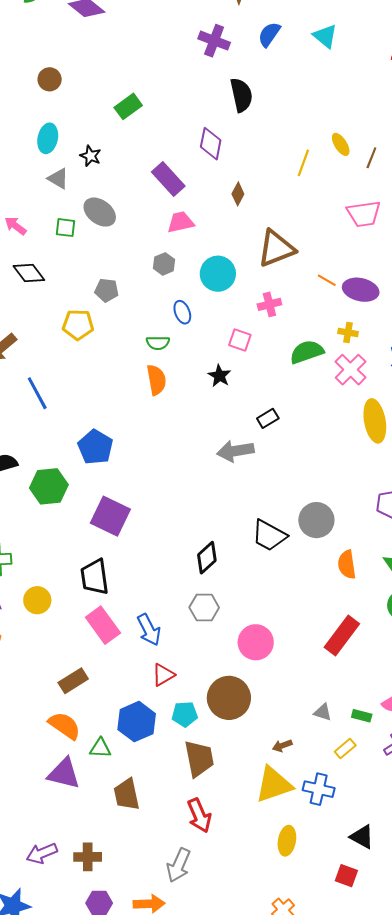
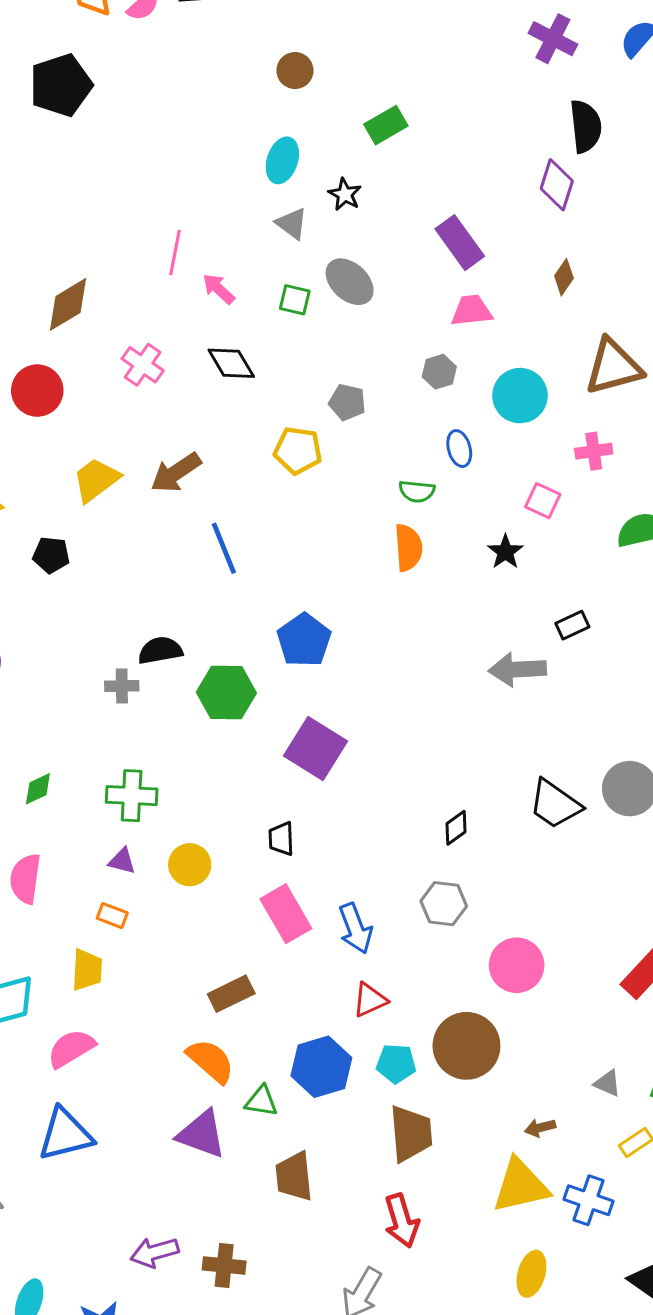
green rectangle: (128, 106) -> (386, 125), moved
purple diamond: (211, 144) -> (557, 185), moved
black diamond: (207, 558) -> (456, 828), size x0.7
black trapezoid: (95, 577) -> (281, 839), size x0.6

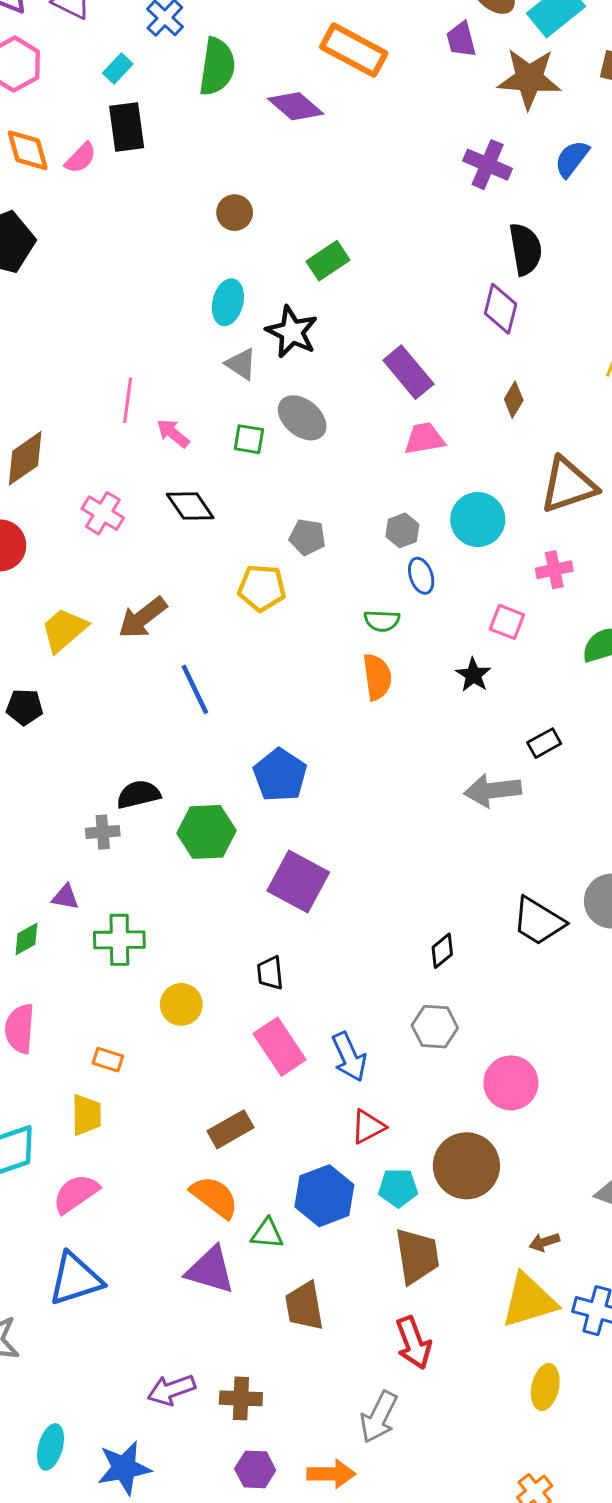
black star: (345, 194) -> (292, 332), size x1.6
gray hexagon: (439, 372) -> (402, 530), moved
purple triangle: (122, 861) -> (65, 897), moved

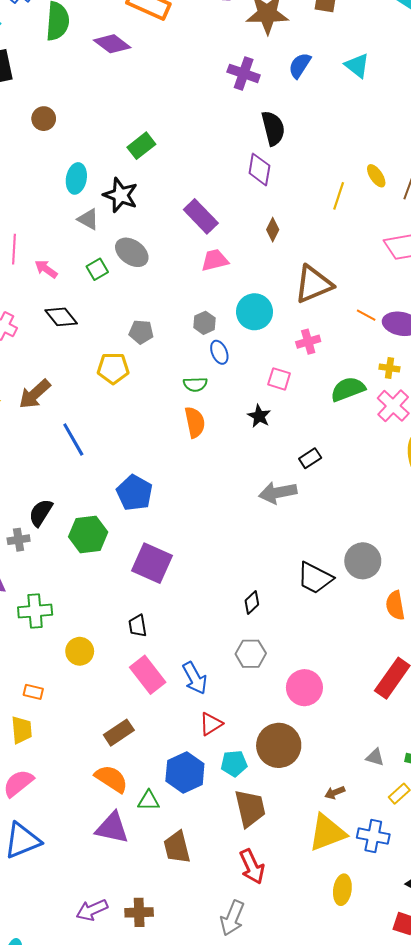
brown circle: (235, 213) -> (44, 119), moved
green square: (249, 439) -> (97, 269), turned -35
black semicircle: (138, 794) -> (41, 513), turned -40

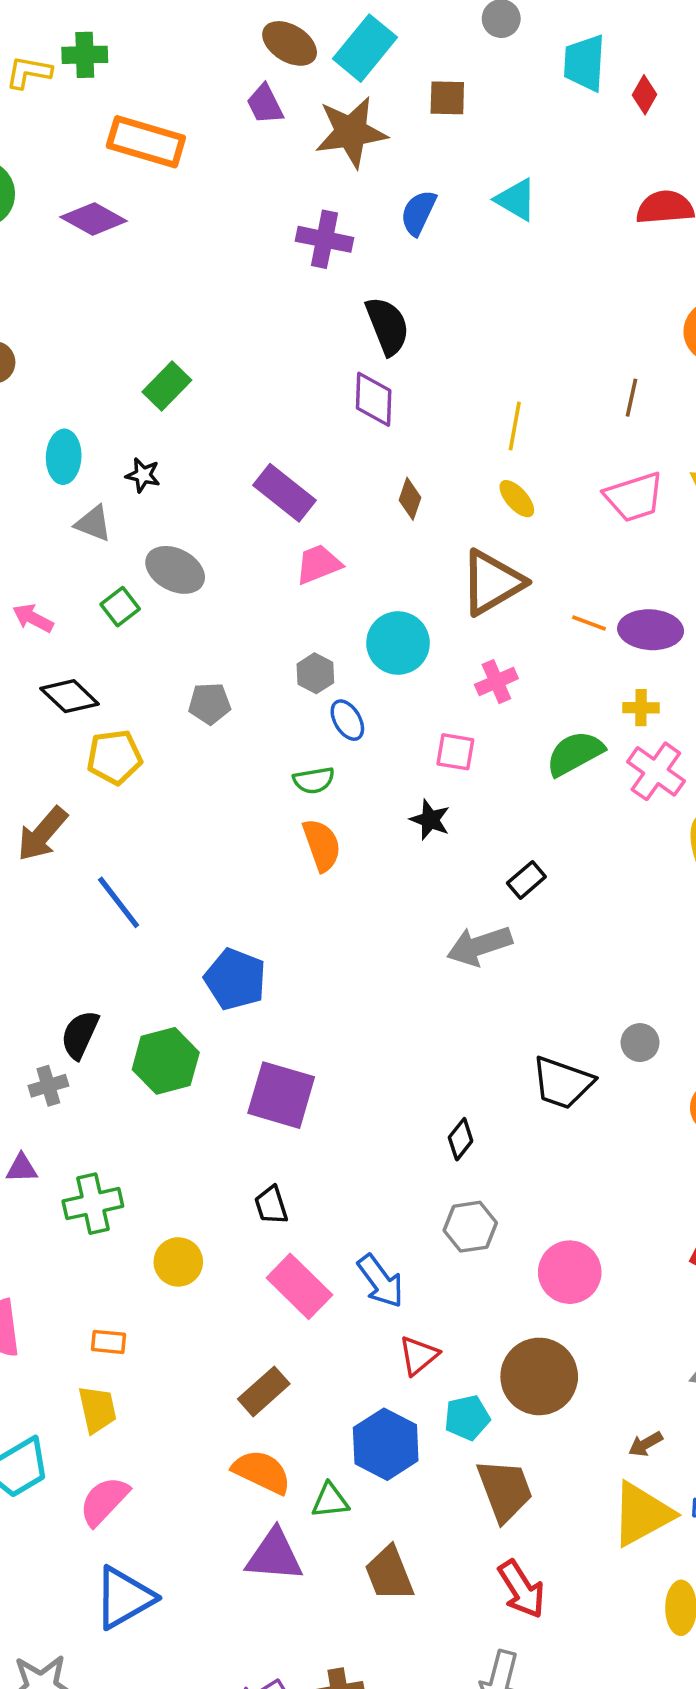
yellow ellipse: (376, 176) -> (517, 499), moved
black star: (121, 195) -> (143, 475), size x0.6
yellow pentagon: (113, 368) -> (114, 757), moved
gray circle: (363, 561) -> (640, 1043), size x0.6

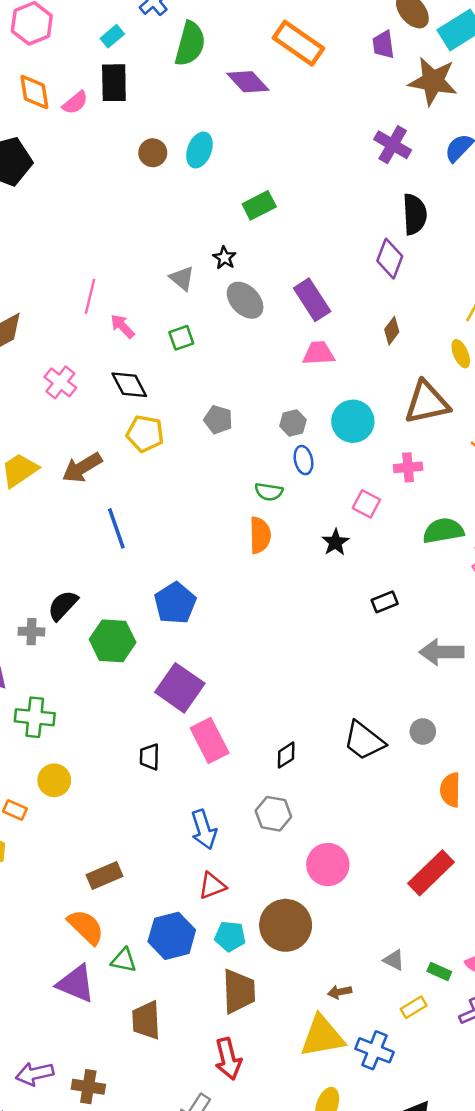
cyan ellipse: (64, 457) -> (199, 150), moved
gray ellipse: (175, 570) -> (245, 300), moved
gray arrow: (479, 946) -> (442, 652), moved
yellow circle: (178, 1262) -> (54, 780), moved
pink rectangle: (299, 1286) -> (210, 741), moved

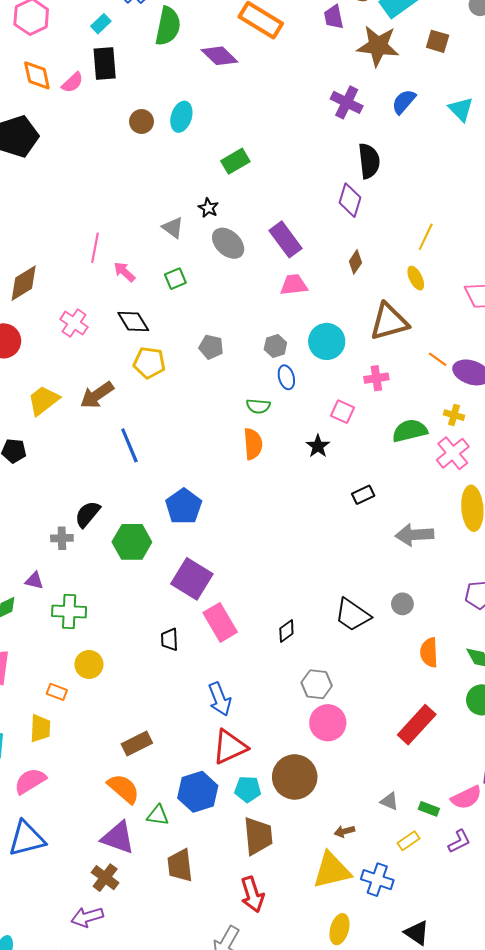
gray hexagon: (273, 814) -> (317, 684), moved
red triangle: (212, 886) -> (230, 747), size x1.5
brown cross: (88, 1087) -> (105, 878), moved, turned 32

